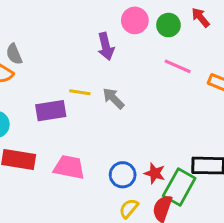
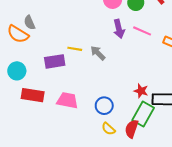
purple arrow: (106, 46) -> (119, 29), moved
red star: (155, 173) -> (141, 91), moved
yellow semicircle: (129, 208) -> (108, 129), turned -88

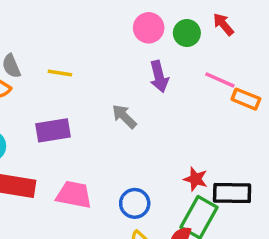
pink line: (142, 31) -> (220, 80), moved
yellow line: (75, 49) -> (60, 73), moved

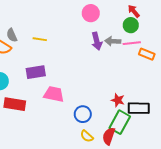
green circle: (187, 33) -> (131, 25), moved
pink line: (220, 80) -> (132, 43), turned -30
gray arrow: (124, 116) -> (113, 41), moved, turned -42
pink trapezoid: (74, 195) -> (54, 94), moved

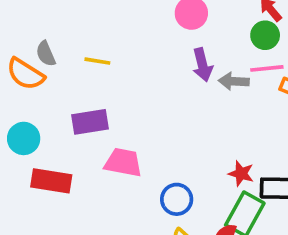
gray arrow: (113, 41) -> (234, 81), moved

